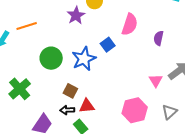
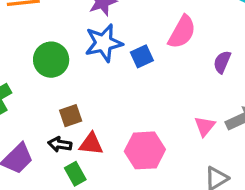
blue star: (84, 59) -> (104, 43), moved
brown square: (70, 91) -> (71, 116), turned 32
pink hexagon: (135, 110) -> (145, 150), moved

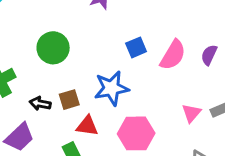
pink semicircle: (182, 32) -> (173, 55), moved
blue star: (104, 43) -> (111, 88), moved
black arrow: (60, 144) -> (40, 104), moved

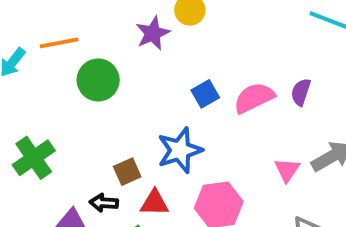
green circle: (53, 48) -> (98, 80), moved
pink semicircle: (173, 55) -> (254, 98), turned -140
black arrow: (40, 104) -> (104, 203), moved

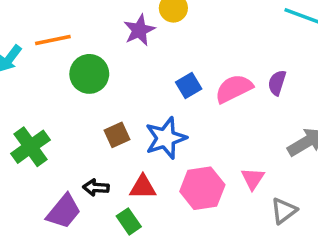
pink triangle: (287, 170) -> (253, 179), moved
brown square: (127, 172) -> (117, 135), moved

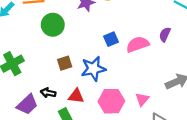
purple semicircle: (277, 83) -> (165, 34), moved

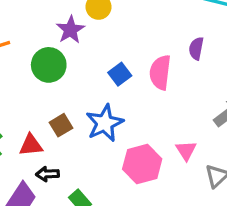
green circle: (53, 25) -> (49, 65), moved
pink semicircle: (138, 44) -> (160, 72), turned -50
red triangle: (76, 96) -> (31, 145), moved

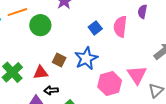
green circle: (49, 65) -> (40, 25), moved
brown square: (61, 125) -> (59, 60), turned -32
pink triangle: (186, 150) -> (137, 75), size x1.5

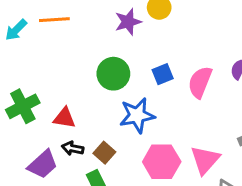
green circle: (40, 25) -> (113, 74), moved
brown square: (59, 60) -> (104, 153), moved

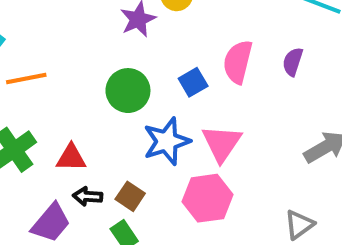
orange line: (54, 20) -> (26, 78), moved
pink semicircle: (200, 82) -> (238, 62), moved
pink triangle: (205, 160) -> (222, 143), moved

